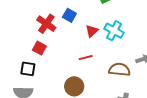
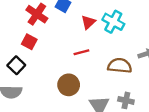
black square: (28, 69) -> (16, 65), turned 35

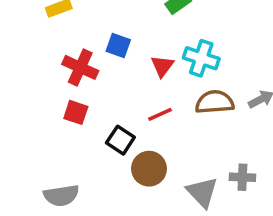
black square: (16, 65) -> (120, 140), moved
brown semicircle: (120, 66) -> (215, 102), moved

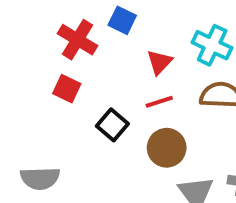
red triangle: (162, 66) -> (160, 62), moved
brown circle: (149, 169) -> (167, 148), moved

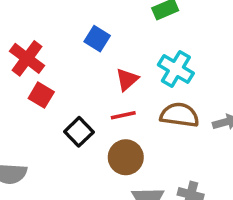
red cross: (78, 40) -> (27, 58), moved

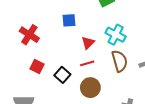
blue square: (97, 39) -> (69, 20), turned -32
red square: (41, 95) -> (37, 66), moved
brown semicircle: (180, 115) -> (120, 61), turned 70

